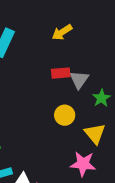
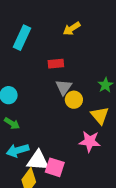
red rectangle: (61, 73) -> (56, 64), moved
gray triangle: (79, 80) -> (64, 87), moved

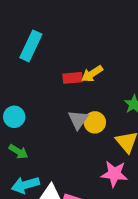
yellow arrow: (72, 29) -> (92, 74), moved
gray triangle: (64, 87) -> (78, 120), moved

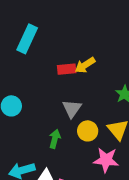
yellow circle: (95, 122) -> (88, 131), moved
green arrow: (18, 152) -> (55, 139), moved, turned -108

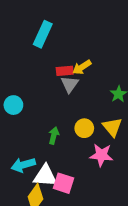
cyan rectangle: (27, 39) -> (43, 34), moved
gray triangle: (72, 109) -> (70, 84), moved

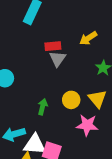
yellow arrow: (82, 67) -> (88, 38), moved

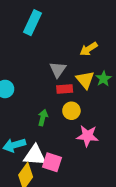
red rectangle: (53, 46) -> (65, 89), moved
yellow triangle: (97, 99) -> (85, 80), moved

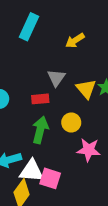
yellow arrow: (89, 49) -> (75, 40), moved
red rectangle: (65, 89) -> (40, 99), moved
green arrow: (43, 118) -> (40, 130), size x1.5

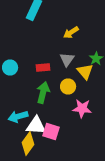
yellow arrow: (75, 40) -> (71, 32), moved
gray triangle: (56, 78) -> (67, 60), moved
yellow triangle: (86, 89) -> (85, 72), moved

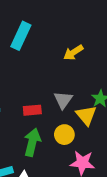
yellow arrow: (71, 32) -> (73, 52), moved

